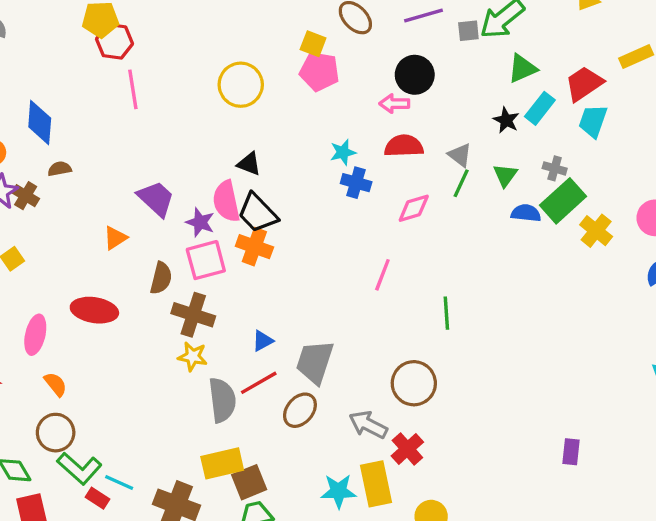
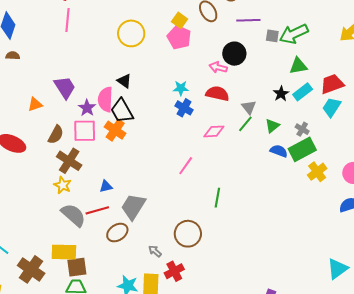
gray semicircle: (222, 400) -> (73, 215), turned -56
gray arrow: (368, 425) -> (155, 251), size x0.6

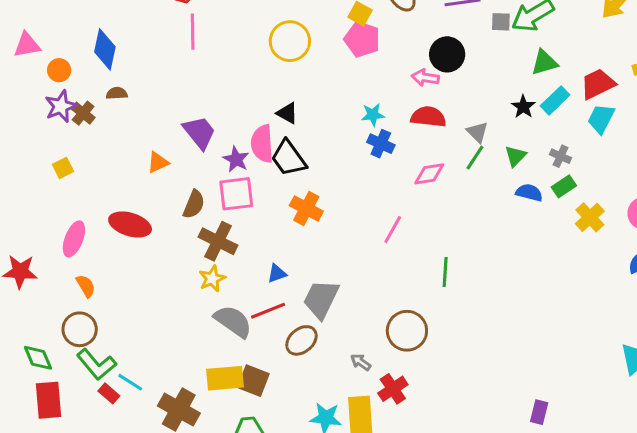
orange cross: (115, 130) -> (306, 208), moved
green rectangle: (302, 149) -> (564, 186), size x0.6
yellow star: (63, 185) -> (212, 279), turned 30
brown square: (77, 267) -> (253, 381), moved, turned 35

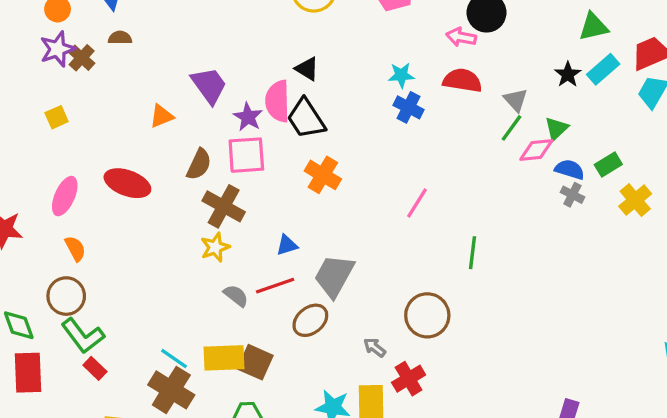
gray cross: (561, 156) -> (572, 195), moved
pink diamond: (429, 174) -> (536, 150), moved
gray semicircle: (233, 321) -> (236, 296), size x0.6
cyan line: (130, 382) -> (174, 359), moved

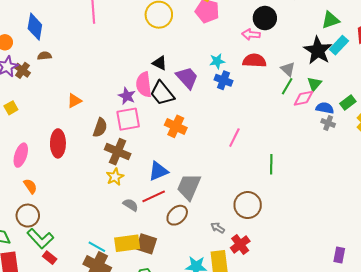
black star: (568, 74) -> (318, 51), size x1.8
purple trapezoid: (209, 85) -> (187, 78), moved
red ellipse: (127, 183) -> (58, 143), turned 76
blue triangle: (287, 245) -> (158, 171), size x1.5

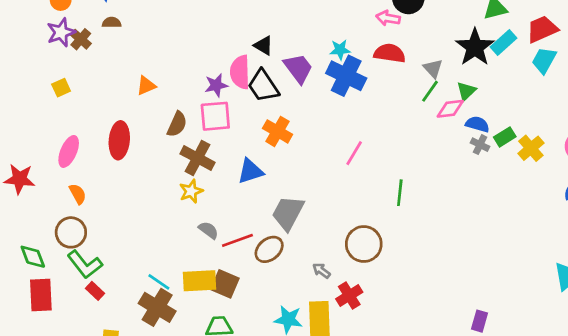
blue cross: (223, 80) -> (346, 76), size x1.6
purple star: (127, 96) -> (216, 85), turned 30
green rectangle: (348, 103) -> (505, 137), moved
blue triangle: (158, 171) -> (250, 171), moved
red line: (154, 196) -> (237, 240), moved

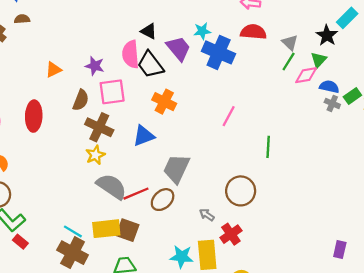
black star: (475, 47) -> (327, 35), moved, size x0.7
cyan star: (340, 50) -> (202, 31), moved
purple star: (216, 85) -> (95, 66), moved, turned 30
gray semicircle: (208, 230) -> (112, 186), size x1.8

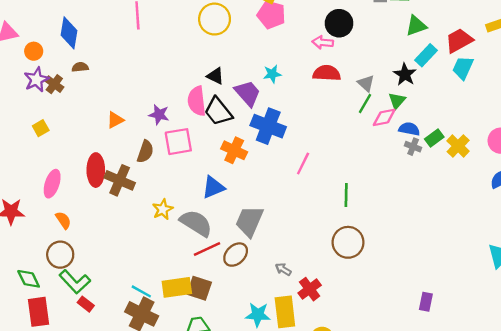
blue cross: (219, 52) -> (268, 126), moved
brown cross: (99, 127) -> (120, 180), moved
gray semicircle: (112, 186) -> (196, 223), moved
brown circle: (241, 191) -> (348, 242), moved

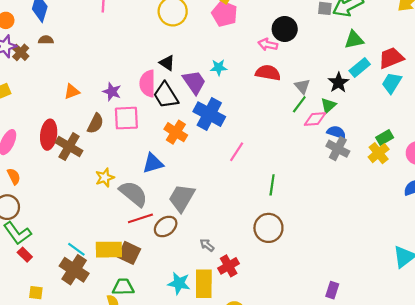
green rectangle: (434, 138) -> (385, 137), moved
gray cross: (413, 147) -> (338, 149), size x1.5

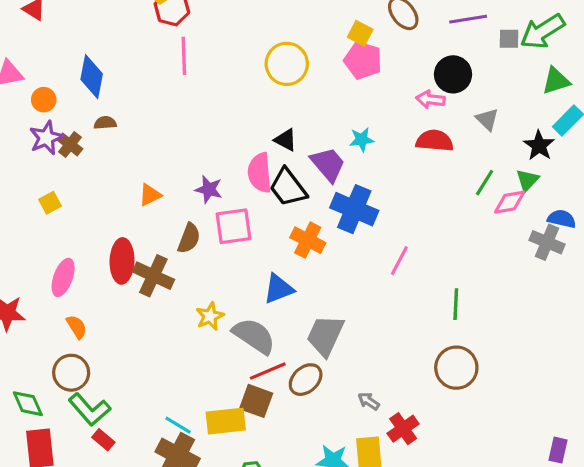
gray triangle: (302, 86) -> (487, 119), moved
blue semicircle: (336, 132) -> (562, 219), moved
brown square: (129, 253) -> (256, 401), moved

